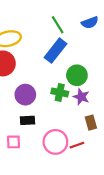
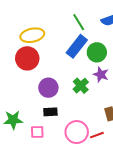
green circle: (77, 75) -> (97, 52), moved
green cross: (60, 92) -> (81, 86), turned 35
purple star: (81, 97) -> (101, 75), moved

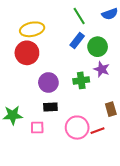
blue rectangle: (77, 46) -> (77, 41), size x0.7
green cross: (81, 86) -> (81, 80), turned 35

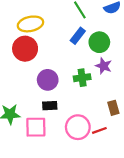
pink square: (37, 128) -> (36, 127), size x1.5

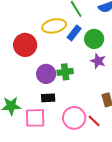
yellow ellipse: (30, 24) -> (54, 26), moved
green cross: (82, 78) -> (65, 72), moved
red line: (99, 130) -> (94, 121), turned 64

